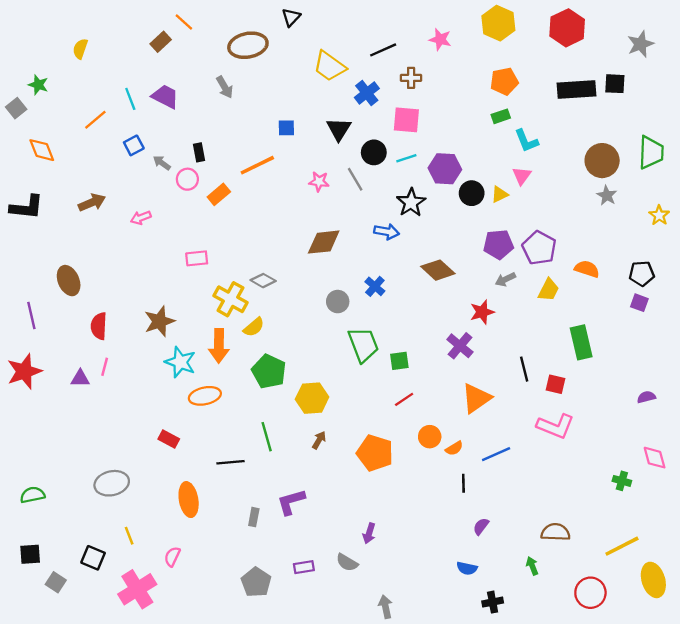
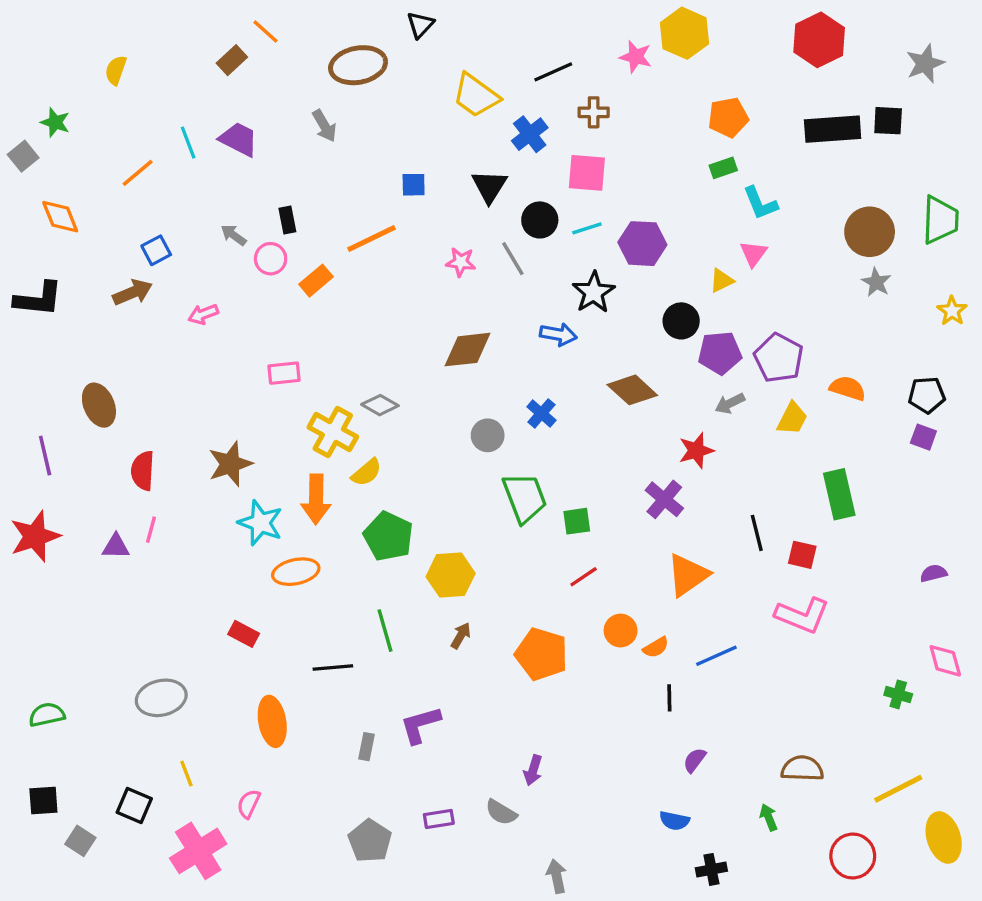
yellow hexagon: (498, 23) -> (684, 33), moved
blue square: (134, 145) -> (156, 250), moved
black circle: (472, 193) -> (681, 321), moved

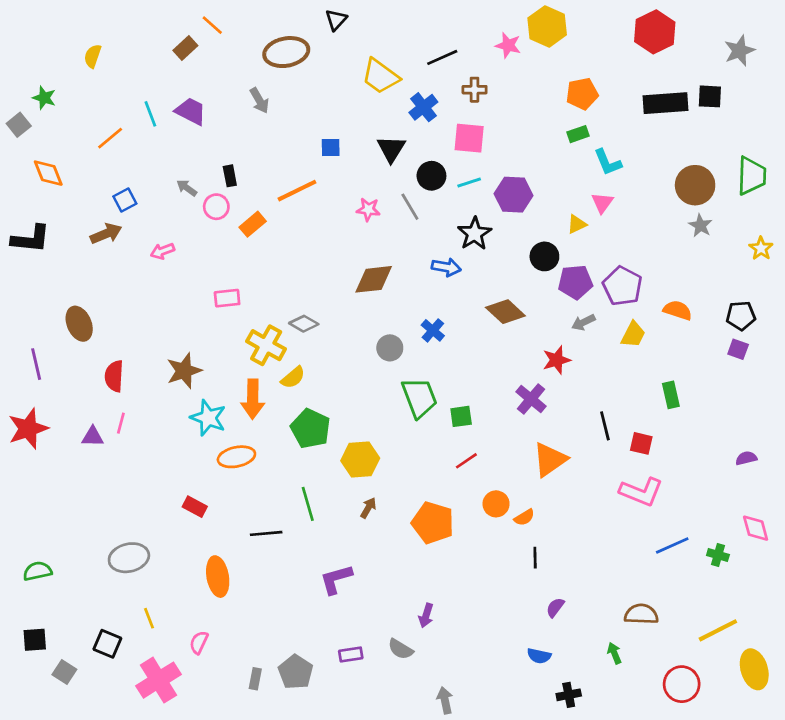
green rectangle: (839, 494) -> (671, 395), size x0.7
blue line: (716, 656) -> (672, 546), moved
gray rectangle: (366, 747) -> (255, 679), moved

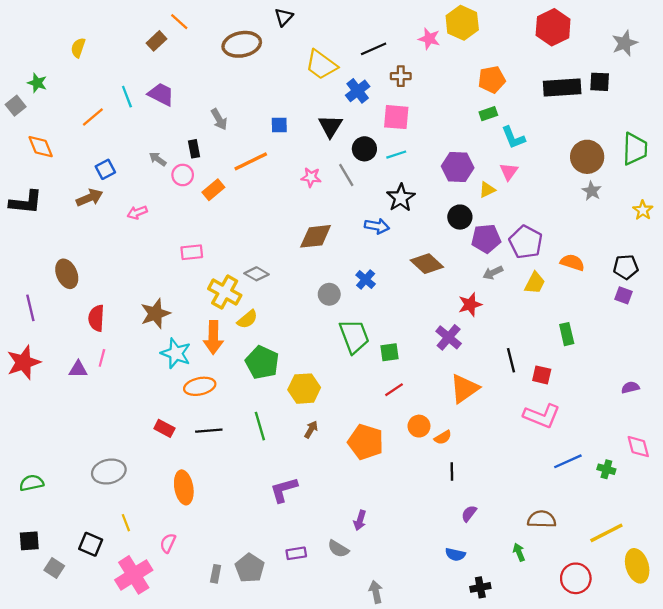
gray arrow: (259, 100) -> (219, 119), moved
purple hexagon: (514, 195) -> (458, 167), moved
black line: (266, 533) -> (209, 431), moved

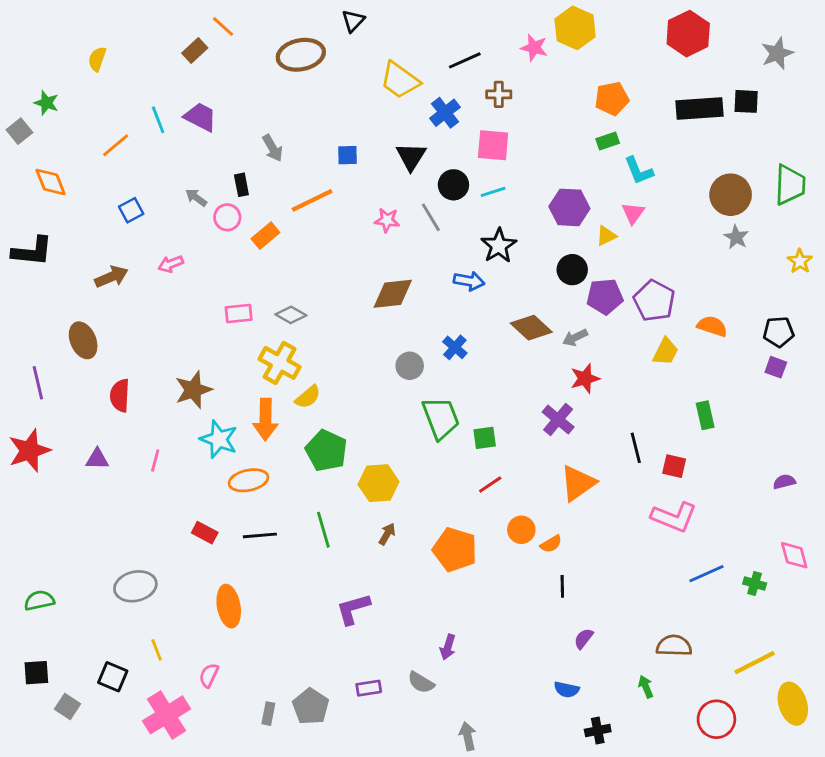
brown arrow: (89, 198) -> (111, 277), moved
gray arrow: (493, 273) -> (575, 338), moved
gray diamond: (256, 274) -> (291, 315), moved
pink line: (102, 358) -> (155, 460), moved

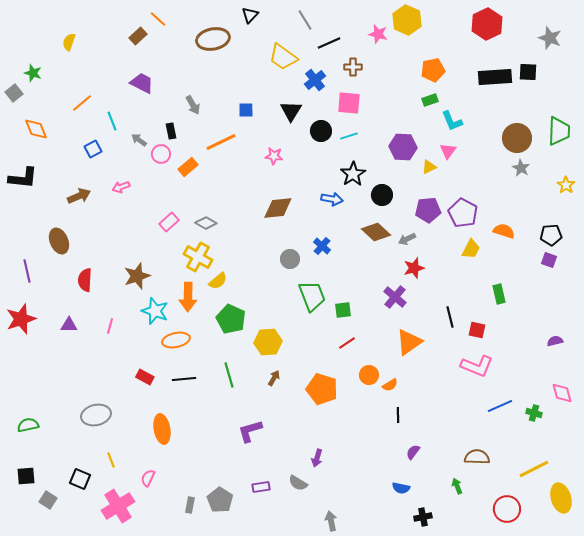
gray star: (777, 53) -> (550, 38), turned -30
cyan line: (158, 120) -> (112, 121), moved
gray line: (431, 217) -> (305, 20), moved
black circle: (572, 270) -> (382, 195), moved
pink rectangle: (239, 313) -> (169, 222), turned -36

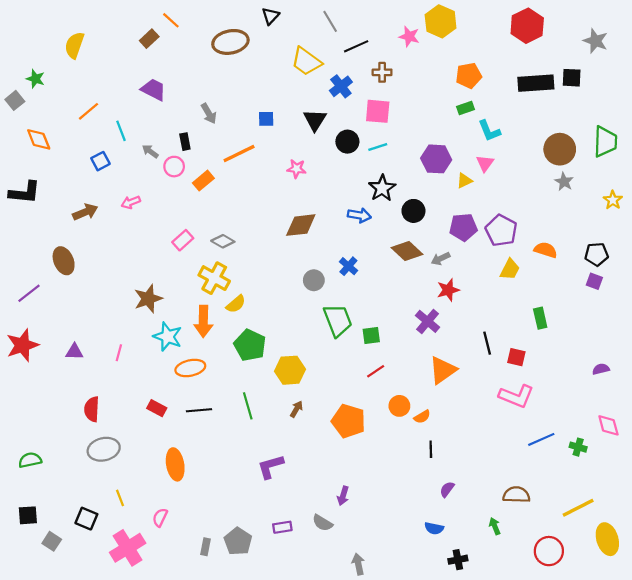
yellow semicircle: (69, 42) -> (74, 45), size x1.4
purple line: (27, 271) -> (29, 293), turned 65
red semicircle: (85, 280) -> (92, 409), moved

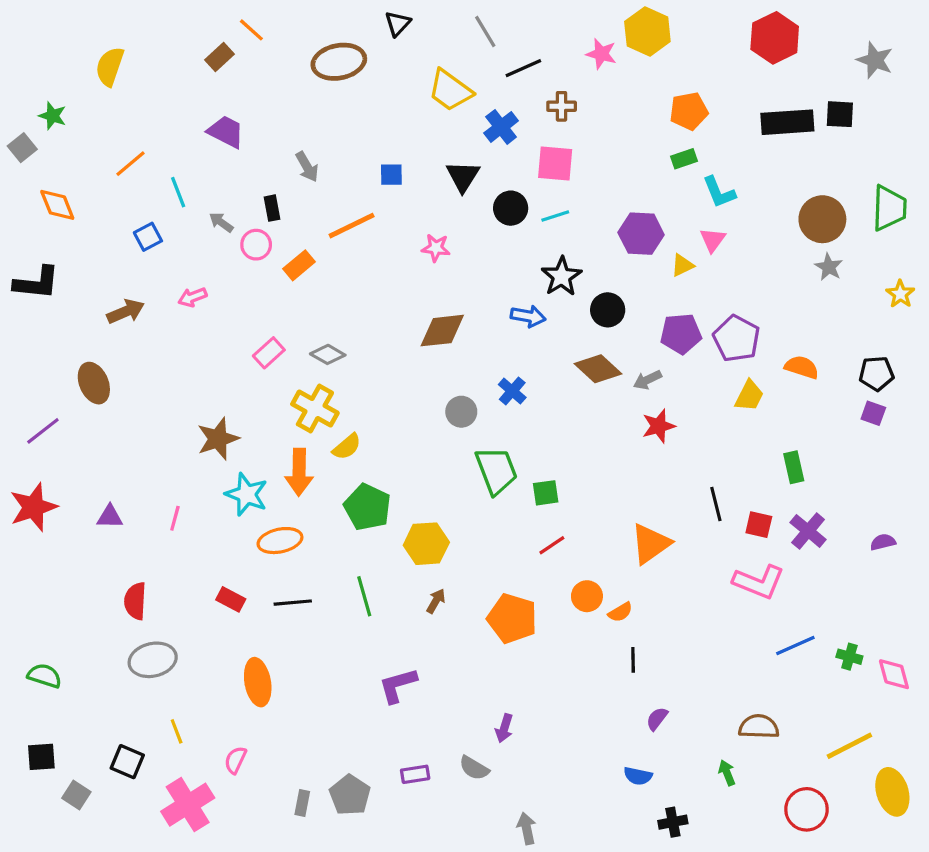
purple cross: (428, 321) -> (808, 531), moved
pink diamond: (608, 425) -> (894, 674), moved
green semicircle: (30, 460) -> (45, 676), turned 30

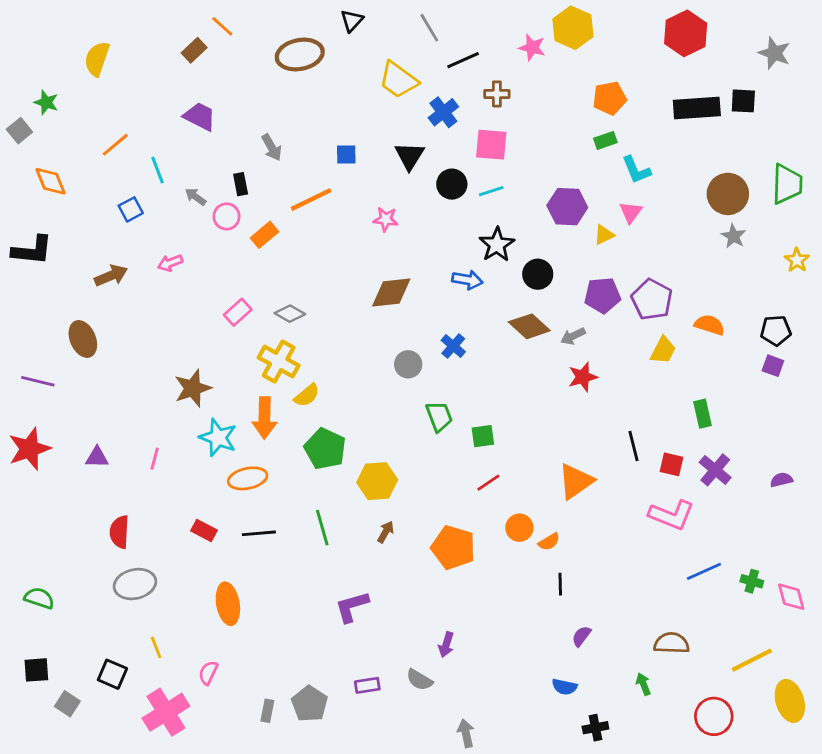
purple line: (43, 431) -> (38, 381), turned 52
green trapezoid: (496, 471) -> (439, 416), size x0.7

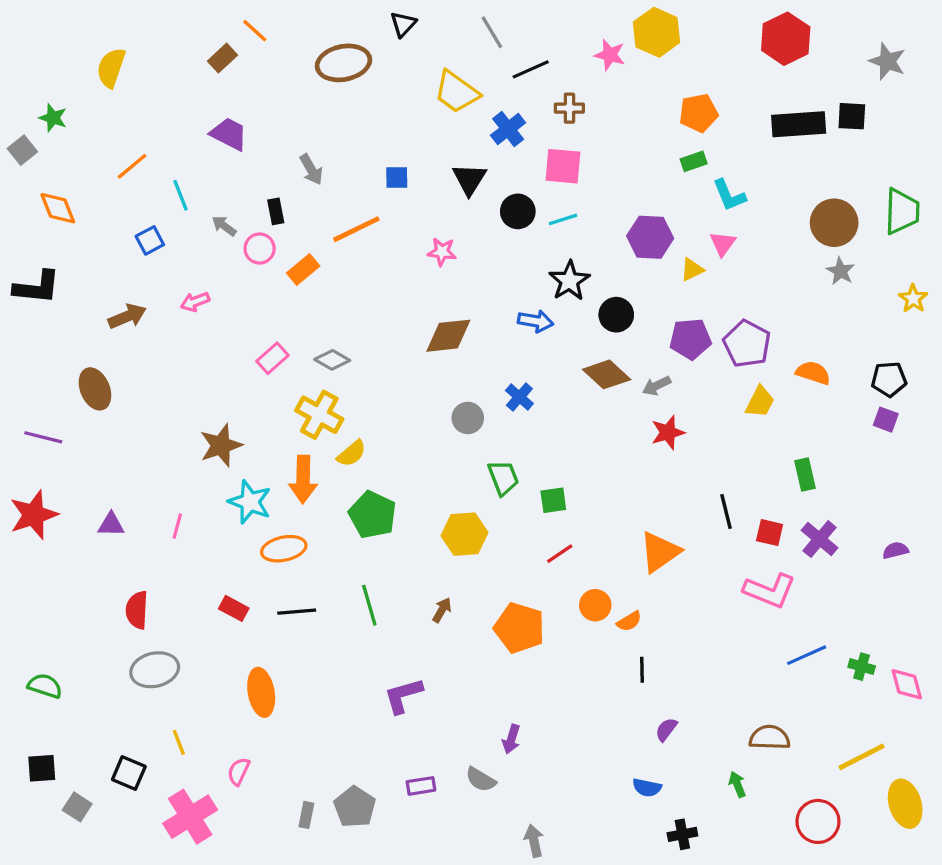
yellow hexagon: (377, 481) -> (465, 534), moved

